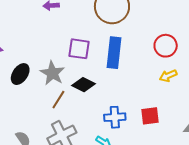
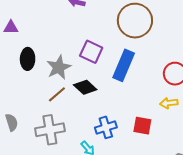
black ellipse: (20, 74) -> (28, 59), turned -50
red square: (150, 116) -> (142, 126), moved
blue cross: (115, 117) -> (106, 127), turned -30

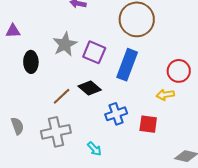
gray star: (59, 67) -> (65, 44), moved
yellow arrow: (169, 103) -> (165, 95), moved
blue cross: (106, 127) -> (116, 114), moved

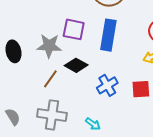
gray star: (65, 44) -> (49, 46), moved, turned -30
gray cross: (56, 132) -> (52, 115), turned 32

